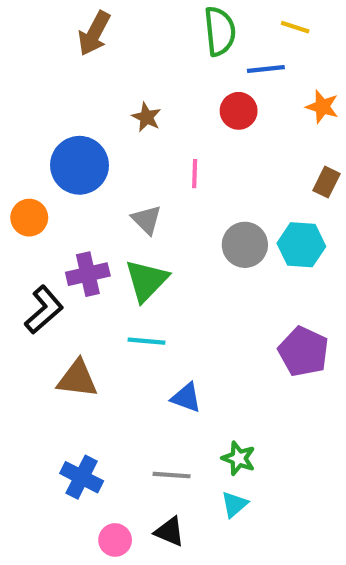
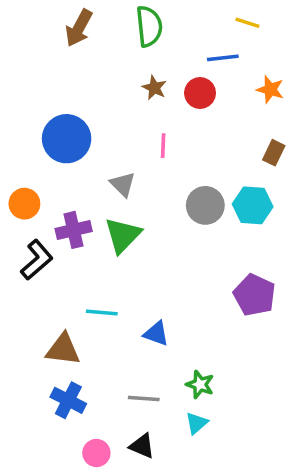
green semicircle: (220, 31) -> (149, 26), moved
brown star: (146, 117) -> (154, 88), moved
orange circle: (29, 218) -> (24, 204), moved
cyan line: (146, 341) -> (102, 313), moved
brown triangle: (77, 379) -> (63, 349), moved

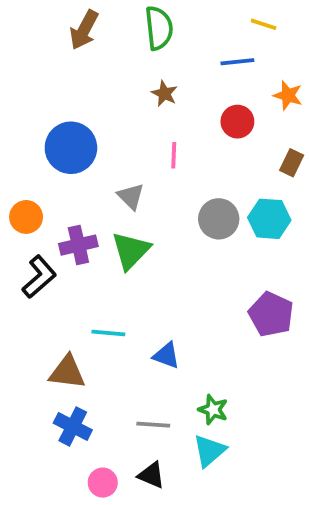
red circle: (200, 93) -> (237, 122), moved
cyan triangle: (197, 423) -> (209, 451), size x1.4

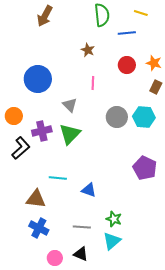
green semicircle: (159, 28) -> (102, 15), moved
orange star: (288, 95) -> (154, 63), moved

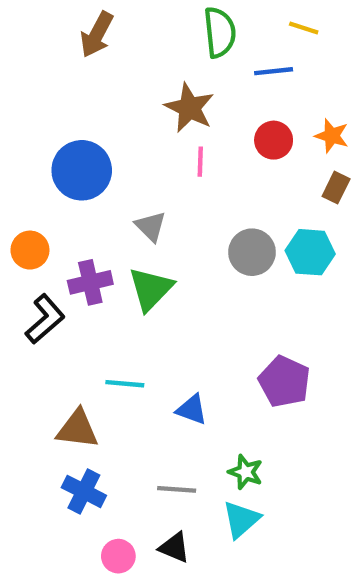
brown star: (88, 50) -> (189, 108), size x1.6
pink line: (93, 83) -> (200, 162), moved
purple pentagon: (145, 168) -> (284, 382), moved

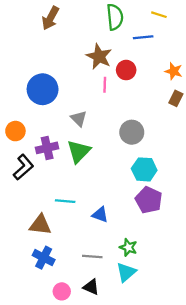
red circle: (274, 140) -> (126, 70), moved
cyan hexagon: (310, 252) -> (144, 169), moved

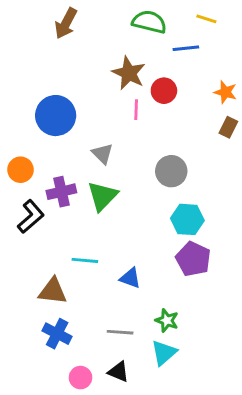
green semicircle: (115, 17) -> (149, 22), turned -70

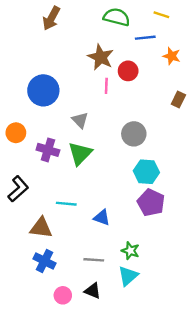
orange star: (225, 92) -> (172, 56), moved
purple cross: (61, 192) -> (48, 150), turned 30
black L-shape: (31, 217) -> (18, 189), moved

